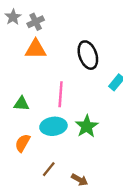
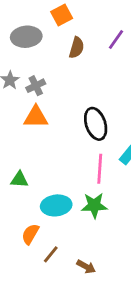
pink line: (61, 94) -> (100, 169), moved
green star: (87, 126) -> (94, 205), turned 30
orange semicircle: (23, 143) -> (30, 234), moved

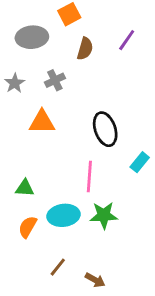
gray cross: (36, 86) -> (55, 80), moved
pink line: (100, 169) -> (89, 177), moved
orange semicircle: (30, 234) -> (28, 227), moved

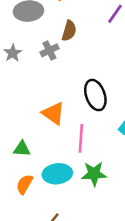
brown semicircle: (85, 49) -> (69, 31), moved
orange triangle: (42, 122) -> (53, 113), moved, turned 35

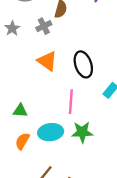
orange triangle: (53, 113) -> (47, 61), moved

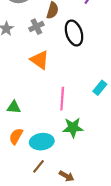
black ellipse: (83, 64) -> (74, 33), moved
cyan ellipse: (51, 132) -> (42, 142), moved

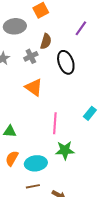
brown line: (39, 166) -> (33, 186), turned 40

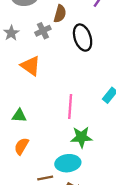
orange triangle: (34, 87) -> (31, 66), moved
cyan ellipse: (36, 163) -> (68, 163), moved

